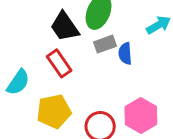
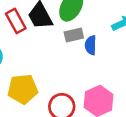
red rectangle: (59, 63) -> (16, 21), moved

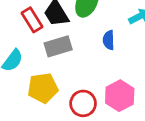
gray rectangle: (74, 35) -> (58, 46), moved, size x1.4

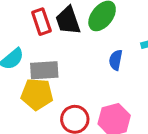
gray rectangle: (58, 46) -> (44, 70), moved

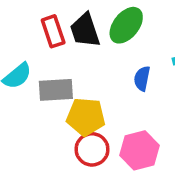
yellow pentagon: (37, 94) -> (86, 117), moved

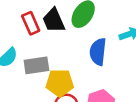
blue semicircle: (142, 78) -> (98, 52), size x1.5

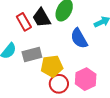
blue semicircle: (98, 52) -> (79, 38), turned -30

